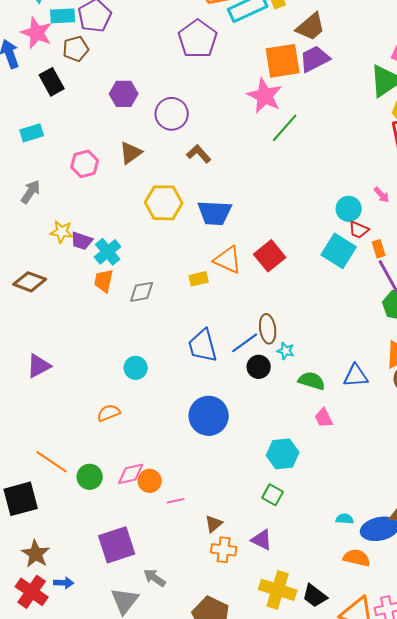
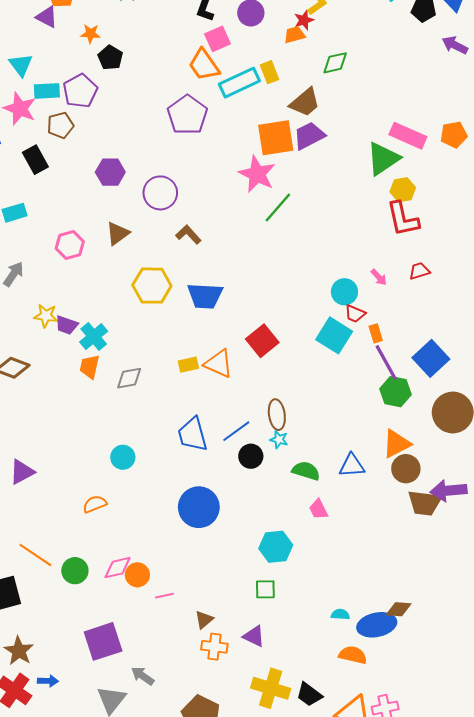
orange triangle: (228, 260) -> (219, 364), moved
brown ellipse: (268, 329) -> (277, 415), moved
purple triangle: (39, 366) -> (22, 472), moved
green square: (273, 495) -> (265, 589), turned -30

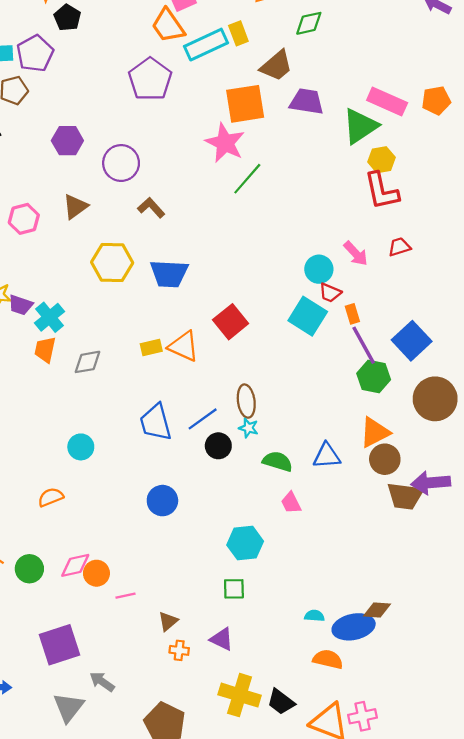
purple trapezoid: (309, 136) -> (307, 102), moved, turned 36
pink arrow: (379, 277) -> (356, 254), size x1.4
blue circle: (199, 507) -> (162, 501), size x0.7
orange cross: (214, 647) -> (179, 650), size x0.7

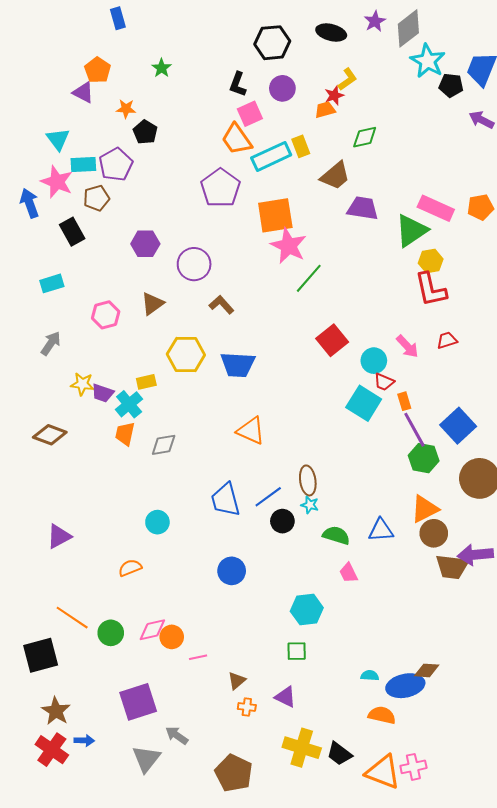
orange square: (245, 104) -> (275, 215), moved
red square: (231, 322) -> (332, 340), moved
yellow rectangle: (151, 347) -> (146, 382), moved

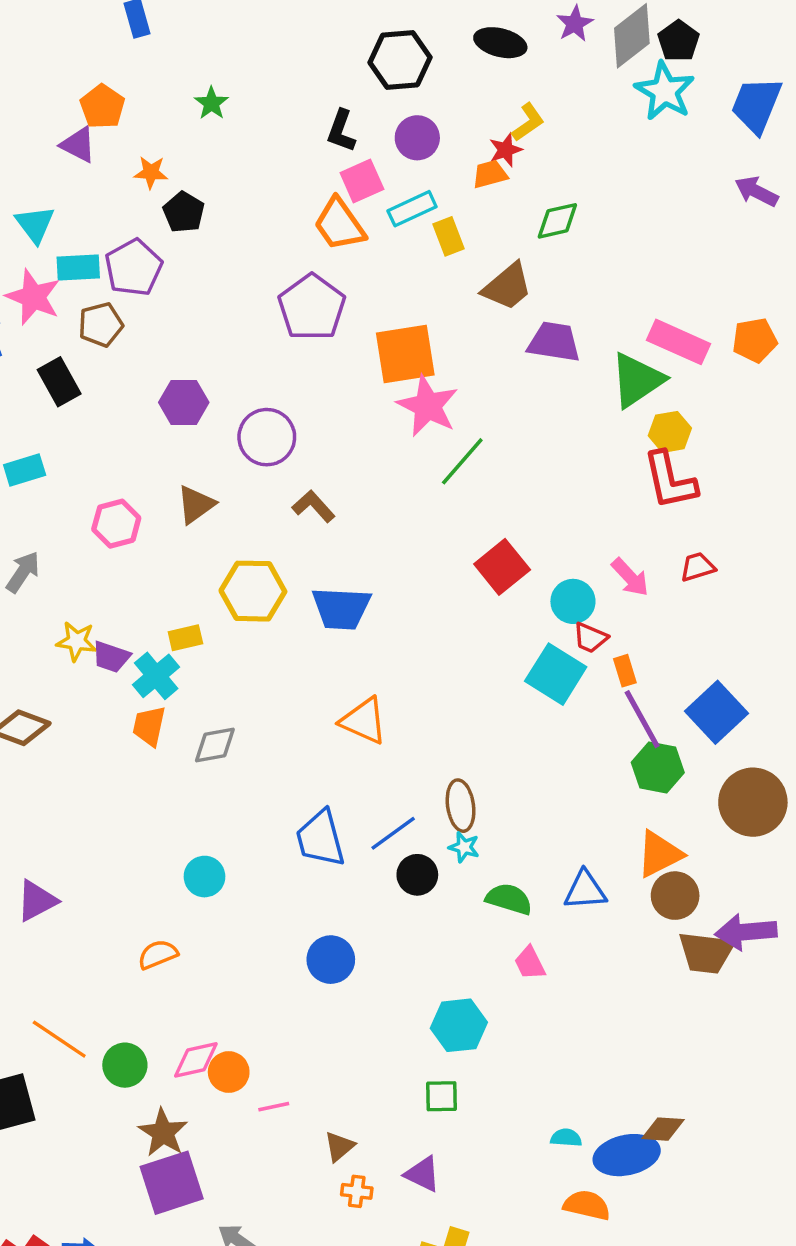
black pentagon: (451, 85) -> (679, 41), moved, turned 30
cyan rectangle: (271, 156) -> (412, 209), moved, size x0.7
brown star: (56, 711) -> (163, 1133), moved

